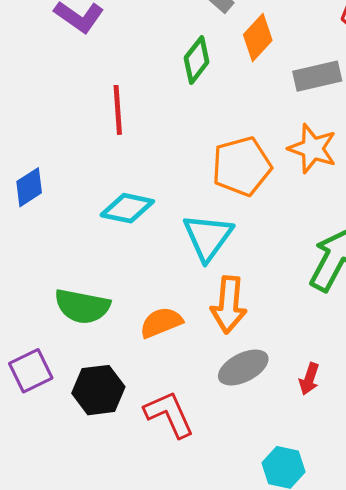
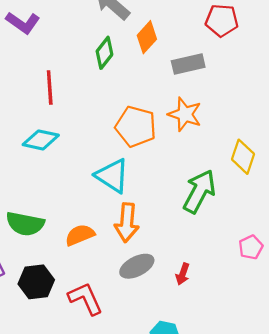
orange pentagon: (242, 166) -> (136, 127), turned 30
cyan diamond: (127, 208) -> (41, 140), moved
cyan triangle: (208, 237) -> (112, 176), turned -33

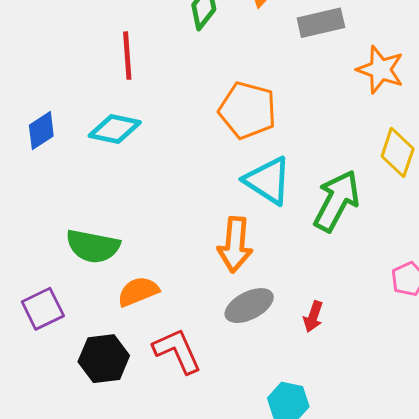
orange star: (185, 114) -> (380, 70), moved
cyan triangle: (112, 176) -> (268, 181), moved
orange semicircle: (80, 235) -> (138, 292), moved
black hexagon: (36, 282) -> (104, 359), moved

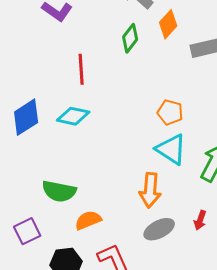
orange pentagon: (248, 110) -> (170, 112), moved, size x0.7
blue diamond: (41, 131) -> (26, 117), size x1.5
red arrow: (313, 316) -> (200, 220), moved

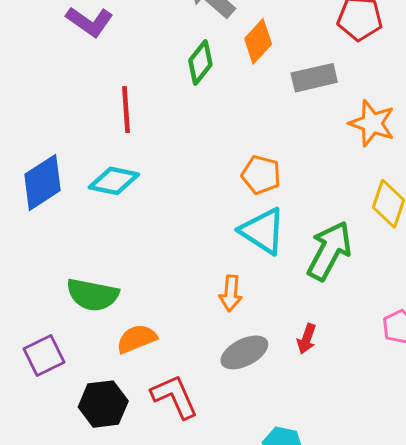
orange arrow: (150, 190) -> (231, 293), size x0.7

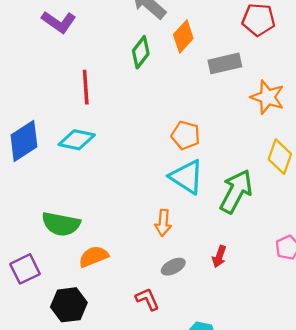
gray ellipse: (244, 352) -> (173, 267), size x0.7
red L-shape: (175, 396) -> (147, 299), moved, size x0.7

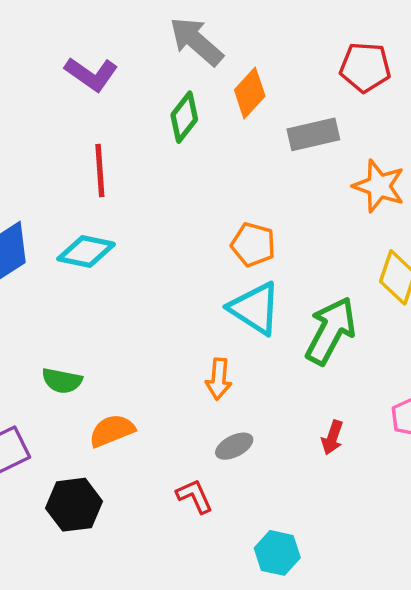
purple L-shape: (59, 22) -> (91, 74), moved
green semicircle: (61, 224) -> (62, 381), size x0.7
red arrow: (219, 257) -> (332, 438), moved

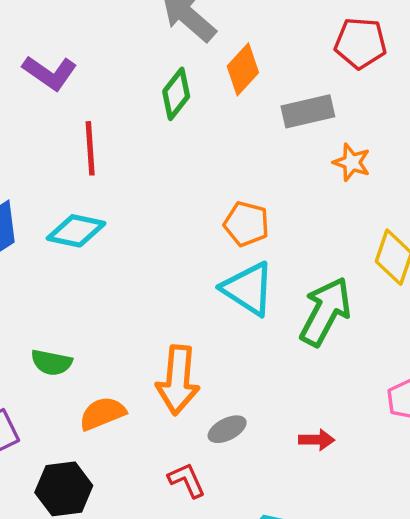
purple L-shape: (91, 74) -> (50, 73), moved
orange star: (379, 186) -> (352, 162), moved, size x0.7
orange arrow: (219, 379) -> (178, 380), moved, size x1.6
red arrow: (332, 438) -> (317, 440), moved, turned -108

